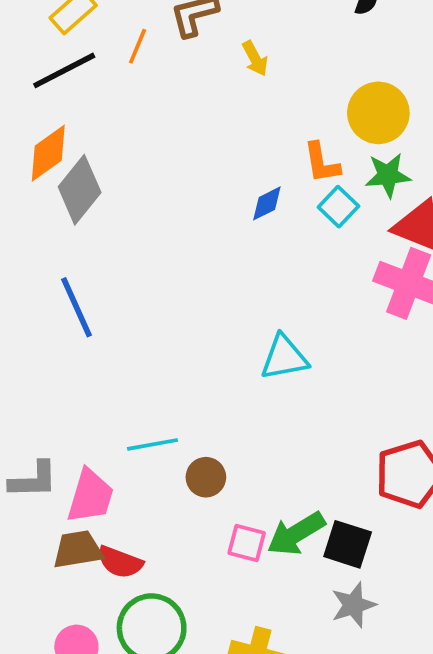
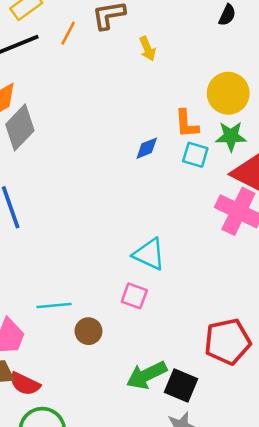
cyan square: (338, 207) -> (195, 155), turned -32
cyan triangle: (284, 357) -> (149, 254), turned 30
pink square: (247, 543) -> (134, 296), moved

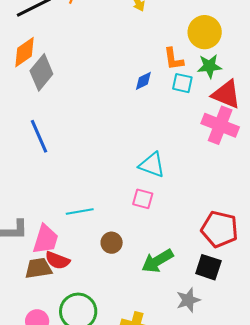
brown circle: (88, 331) -> (112, 243), moved
red pentagon: (228, 342) -> (220, 229), turned 30
red semicircle: (25, 384) -> (57, 260), moved
black square: (181, 386) -> (208, 267), moved

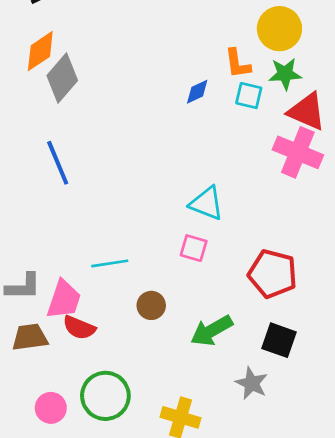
red pentagon: (220, 229) -> (273, 274), moved
brown trapezoid: (38, 268) -> (30, 337), moved
gray star: (188, 300) -> (252, 383), turned -30

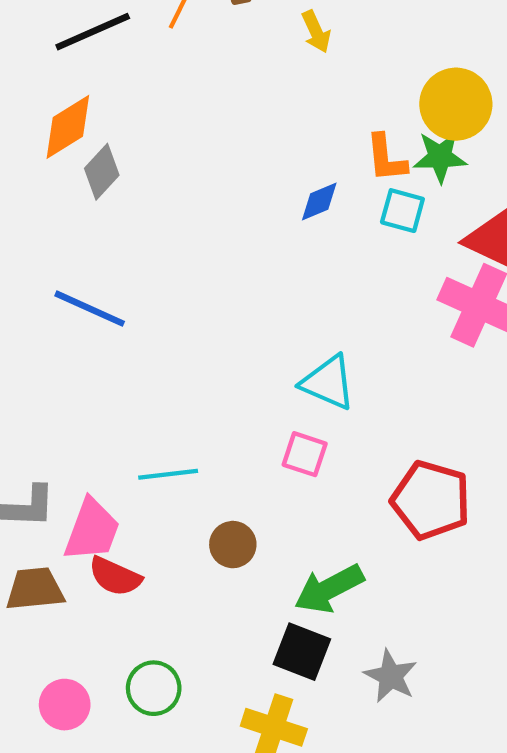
green star: (285, 74) -> (440, 157), moved
gray diamond: (62, 78) -> (102, 172), size x0.7
blue line: (58, 163) -> (90, 309), turned -45
black square: (279, 340) -> (302, 652), moved
green circle: (105, 396) -> (154, 688), size x0.7

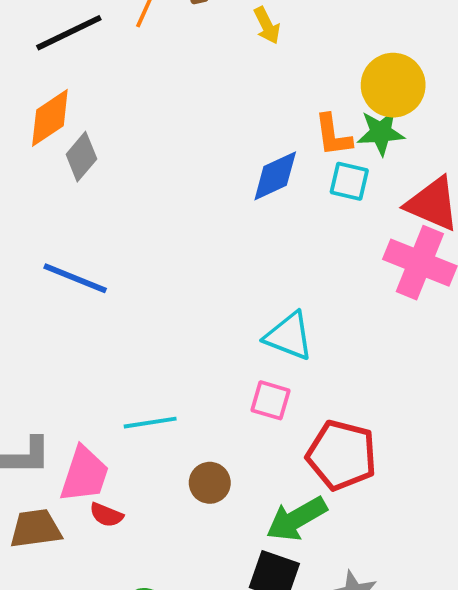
blue diamond: (319, 202) -> (275, 176), size x1.4
red pentagon: (431, 500) -> (342, 455), moved
red semicircle: (115, 576) -> (106, 515), size x0.7

